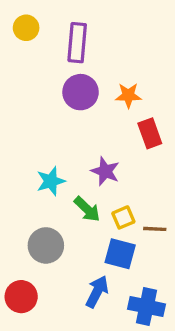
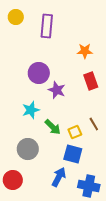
purple circle: (81, 92) -> (39, 73), moved
orange star: (128, 95) -> (85, 51), moved
purple star: (105, 171) -> (57, 90), moved
brown line: (155, 229) -> (94, 124), moved, turned 56

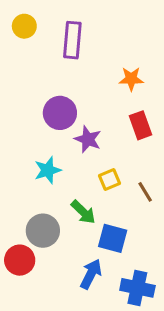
green arrow: (53, 127) -> (83, 212), moved
yellow square: (75, 132) -> (110, 180), moved
red circle: (13, 180) -> (20, 260), moved

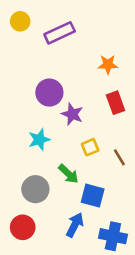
purple rectangle: (72, 40) -> (60, 33), turned 60
red circle: (20, 260) -> (23, 227), moved

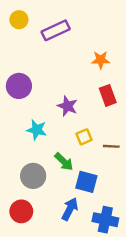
purple circle: (49, 93) -> (19, 86), moved
cyan star: (39, 140) -> (37, 130), turned 30
brown line: (119, 157) -> (111, 146), turned -56

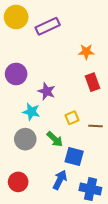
yellow circle: (19, 20) -> (16, 17), size x1.5
purple star: (67, 106) -> (47, 91), moved
gray circle: (33, 176) -> (25, 139), moved

